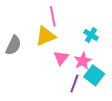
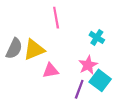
yellow triangle: (46, 36) -> (34, 50), moved
pink triangle: (61, 58) -> (51, 71), moved, turned 42

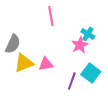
yellow triangle: (34, 50) -> (24, 63), moved
pink star: (88, 65) -> (80, 45), moved

